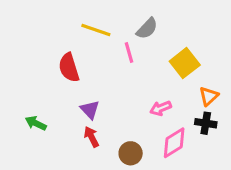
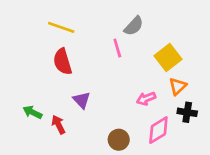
yellow line: (96, 30) -> (61, 27), moved
orange triangle: (209, 96) -> (178, 86), moved
red arrow: (91, 137) -> (58, 125), moved

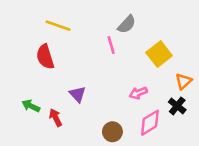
red semicircle: (63, 62) -> (45, 57), moved
orange triangle: (178, 86) -> (184, 81), moved
black cross: (187, 112) -> (177, 106), turned 30

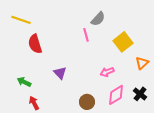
yellow line: (58, 26) -> (21, 20), moved
black cross: (177, 106) -> (140, 94), moved
red arrow: (55, 118) -> (34, 103), moved

